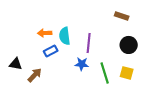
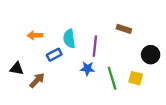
brown rectangle: (122, 16) -> (124, 29), moved
orange arrow: (45, 33) -> (35, 35), moved
black circle: (129, 45) -> (151, 55), moved

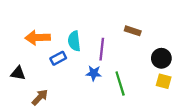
orange arrow: (35, 35) -> (38, 38), size x1.5
yellow square: (136, 78) -> (164, 81), moved
brown arrow: (37, 80) -> (40, 97), moved

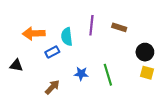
purple line: (102, 49) -> (91, 25), moved
blue star: (94, 73) -> (81, 74), moved
brown arrow: (40, 97) -> (52, 87), moved

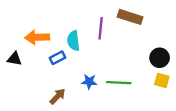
brown rectangle: (119, 27) -> (130, 17), moved, size x1.5
black triangle: (16, 65) -> (14, 59), moved
green line: (108, 75) -> (119, 83), turned -70

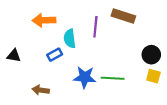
orange arrow: (37, 37) -> (44, 20), moved
blue star: (89, 82) -> (85, 77), size x1.5
brown arrow: (58, 96) -> (41, 90), moved, turned -126

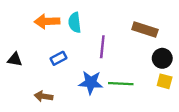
brown rectangle: (123, 16) -> (145, 29), moved
purple line: (95, 27) -> (102, 47), moved
cyan semicircle: (70, 39) -> (75, 23), moved

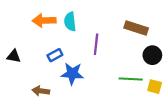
yellow square: (165, 81) -> (155, 87), moved
blue star: (91, 82) -> (72, 74), moved
green line: (121, 84) -> (131, 79), moved

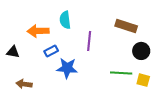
orange arrow: (44, 21) -> (38, 31), moved
brown arrow: (41, 91) -> (24, 84), moved

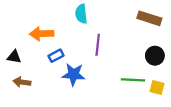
cyan semicircle: (65, 20) -> (81, 14), moved
brown rectangle: (126, 26) -> (149, 18), moved
brown arrow: (24, 84) -> (22, 82), moved

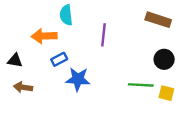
cyan semicircle: (81, 14) -> (66, 15), moved
purple line: (98, 45) -> (103, 35), moved

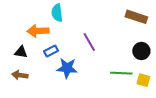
purple line: (103, 35) -> (89, 42), moved, turned -36
black triangle: (15, 60) -> (21, 52), moved

